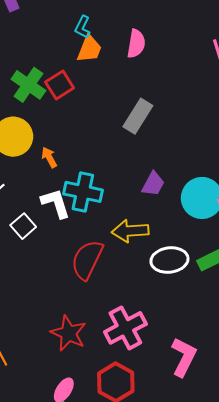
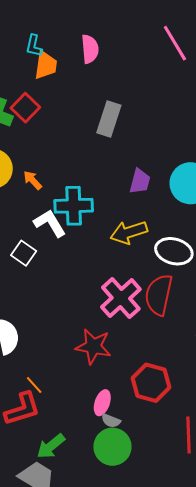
red semicircle: (87, 260) -> (159, 295), moved
white ellipse: (169, 260) -> (174, 251), turned 36
pink cross: (125, 328) -> (121, 298), moved

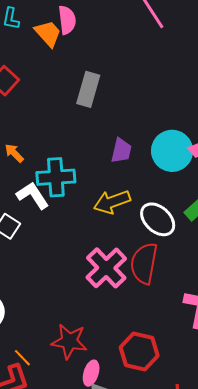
orange trapezoid: (46, 65) -> (48, 33), moved, turned -48
white ellipse: (174, 251) -> (158, 219), turned 30
red star: (93, 346) -> (69, 341), moved

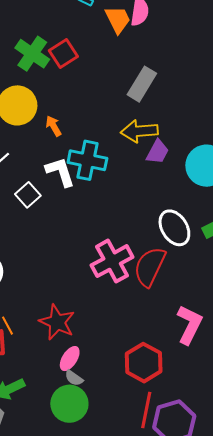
yellow arrow: (112, 202) -> (139, 131), moved
red hexagon: (139, 352) -> (144, 363), moved

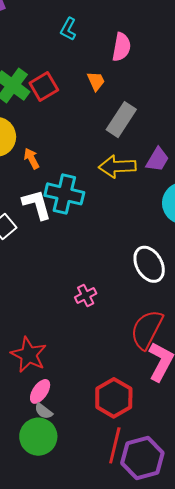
orange trapezoid: (118, 20) -> (96, 81), moved, size x0.7
purple trapezoid: (158, 152) -> (157, 159), moved
pink cross: (112, 261) -> (86, 295), size x0.5
red semicircle: (150, 267) -> (147, 330), moved

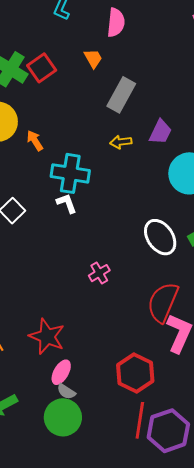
yellow arrow: (117, 166) -> (121, 142), size x0.6
white L-shape: (37, 205) -> (67, 203), moved, size x0.7

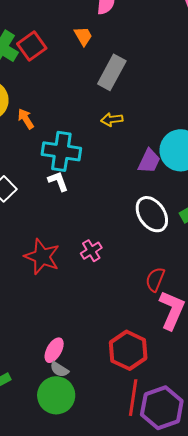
purple trapezoid: (160, 132) -> (149, 161), moved
red semicircle: (163, 302) -> (155, 279), size x0.6
red star: (47, 336) -> (42, 257), moved

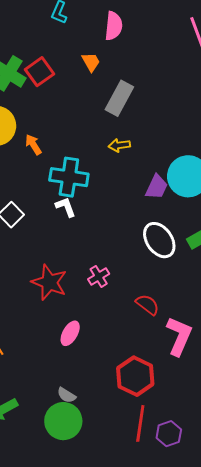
red semicircle: (155, 279) -> (147, 305), moved, turned 105
pink ellipse: (54, 350) -> (70, 333), moved
purple hexagon: (162, 408) -> (169, 434), size x0.6

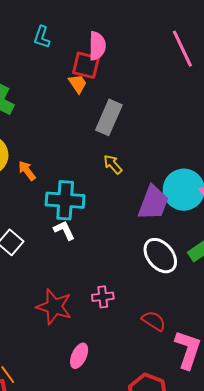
red square: (40, 72) -> (86, 65), moved, turned -36
yellow arrow: (119, 145) -> (113, 164), turned 60
purple trapezoid: (157, 187) -> (153, 203), size x1.4
pink cross: (99, 276) -> (103, 297), turned 30

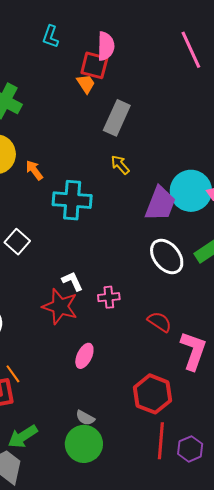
white L-shape: (64, 230) -> (72, 281), moved

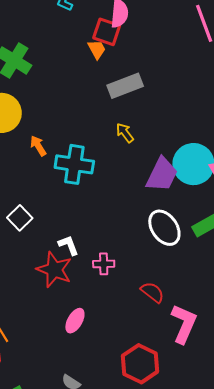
gray rectangle: (117, 118) -> (125, 86), turned 40
orange arrow: (34, 170) -> (38, 146), moved
white square: (17, 242) -> (20, 218), moved

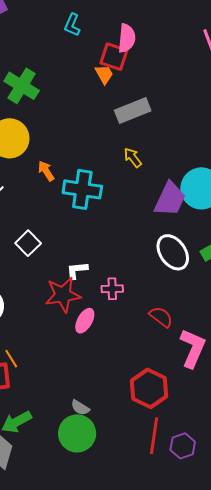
white L-shape: (69, 245) -> (77, 270), turned -75
red star: (54, 270) -> (63, 295), turned -30
pink ellipse: (75, 321) -> (85, 321), moved

